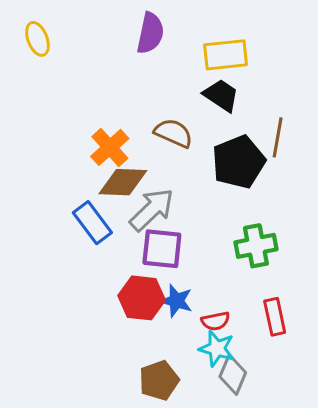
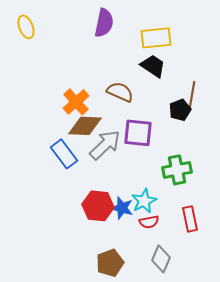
black pentagon: (239, 162) -> (180, 110), moved, size x0.6
purple square: (162, 249) -> (138, 133), moved
cyan star: (217, 349) -> (144, 201), moved, turned 30

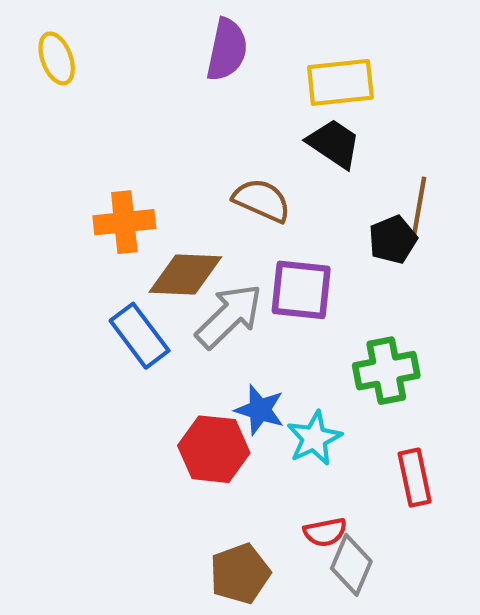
orange cross: (76, 102) -> (124, 222), moved, turned 36
blue star: (122, 208) -> (260, 410), moved
red semicircle: (149, 222) -> (325, 532), moved

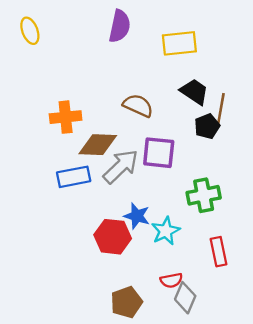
black trapezoid: (334, 144) -> (194, 92), moved
blue rectangle: (140, 336) -> (74, 177), turned -64

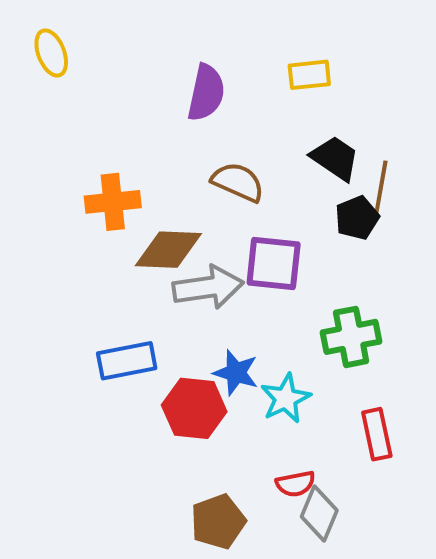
purple semicircle: (120, 26) -> (206, 93), moved
yellow rectangle: (179, 43) -> (309, 75), size x0.7
gray arrow: (121, 166) -> (208, 287), turned 36
blue rectangle: (74, 177) -> (127, 361), moved

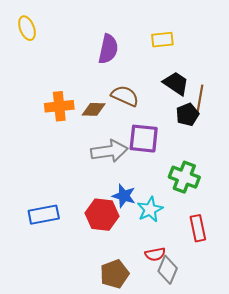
brown diamond: (168, 250) -> (94, 109), moved, size x0.7
green cross: (351, 337) -> (184, 177), turned 32
blue rectangle: (127, 361) -> (44, 215), moved

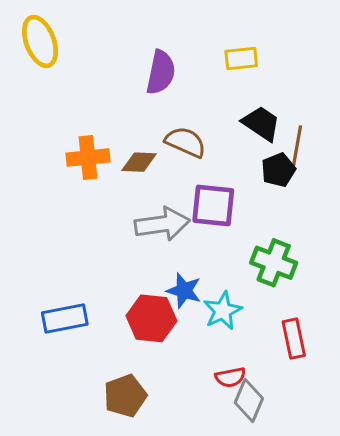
yellow ellipse: (27, 28) -> (40, 41), size x1.4
brown pentagon: (114, 274) -> (125, 396), moved

